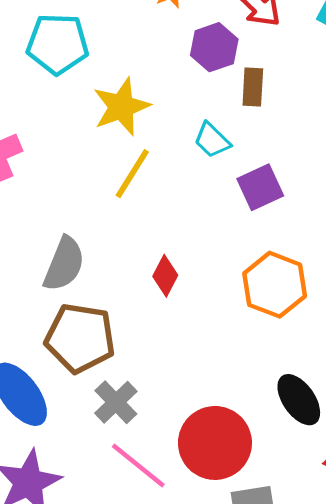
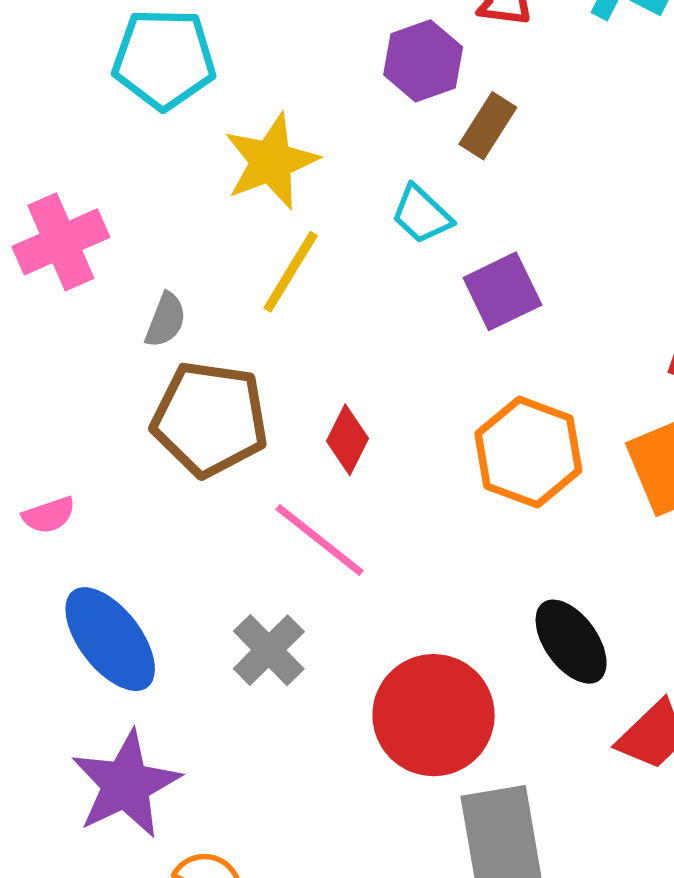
brown rectangle: (253, 87) -> (488, 126), turned 30
gray semicircle: (64, 264) -> (166, 320), moved, size x0.6
brown pentagon: (80, 338) -> (210, 419), moved
pink line: (138, 466) -> (320, 540), moved

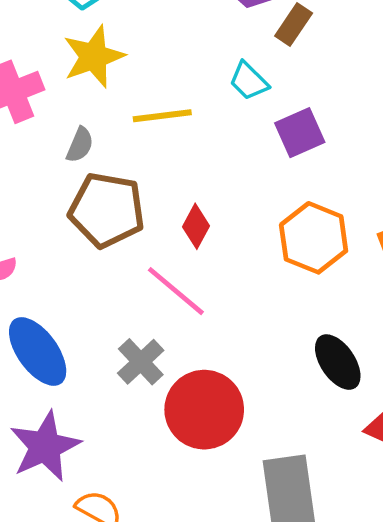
yellow star: (271, 161) -> (94, 57), moved
yellow line: (291, 272) -> (162, 116), turned 50
red circle: (434, 715) -> (204, 410), moved

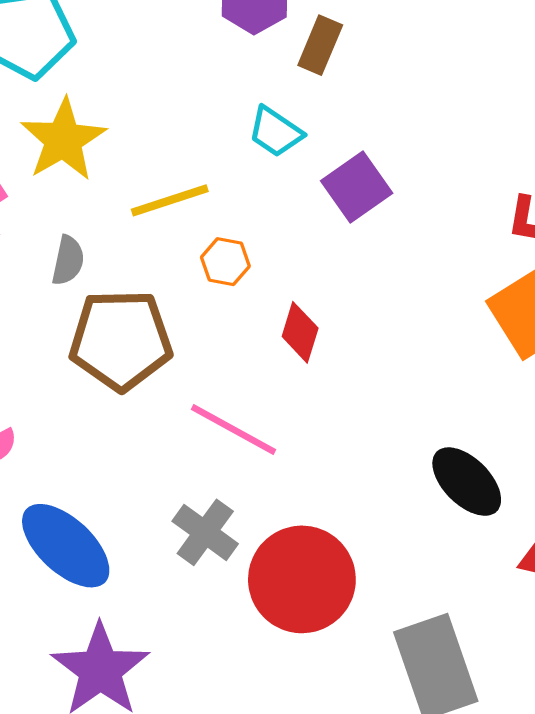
red diamond: (196, 226) -> (300, 332), moved
orange hexagon: (314, 238) -> (225, 262), moved, size x0.5

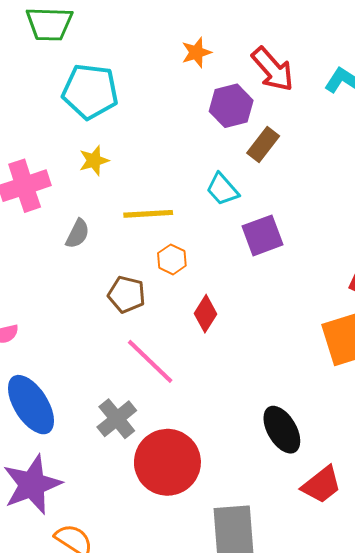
yellow star: (63, 140) -> (94, 161), size x0.6
brown pentagon: (121, 340) -> (127, 294), moved, size x0.6

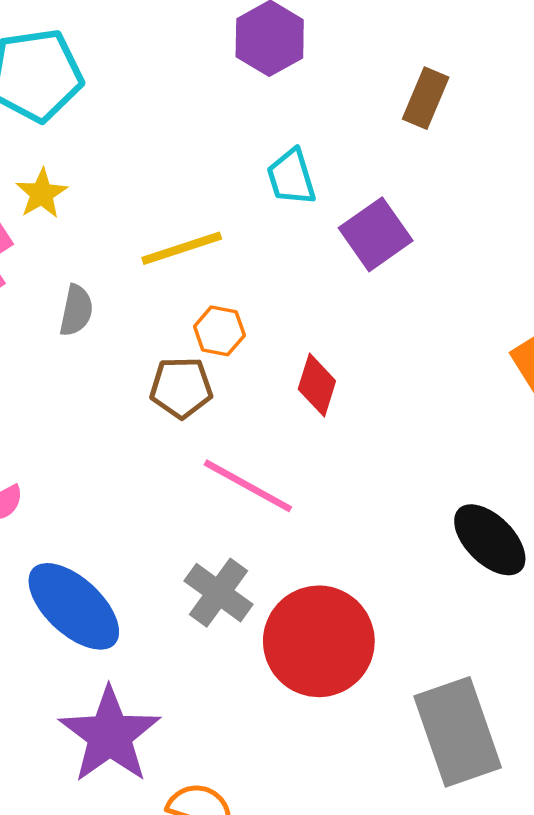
brown rectangle: (263, 144) -> (426, 98), moved
yellow star: (94, 161) -> (42, 194), moved
cyan trapezoid: (222, 189) -> (291, 177), turned 39
orange hexagon: (172, 259) -> (219, 331), moved

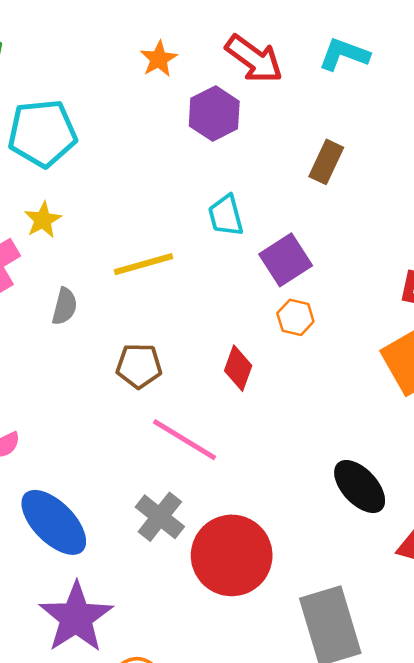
orange hexagon: (219, 331) -> (295, 317), moved

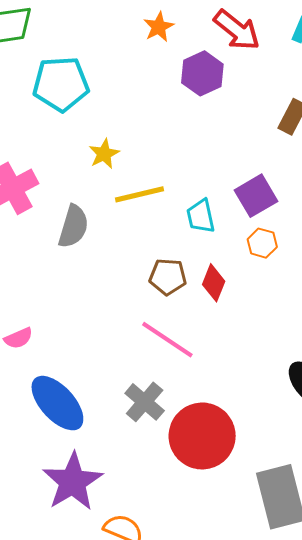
cyan trapezoid: (226, 215) -> (201, 216), moved
yellow star: (43, 220) -> (104, 154), moved
gray semicircle: (65, 306) -> (73, 226), size x1.4
brown pentagon: (139, 366) -> (168, 277), moved

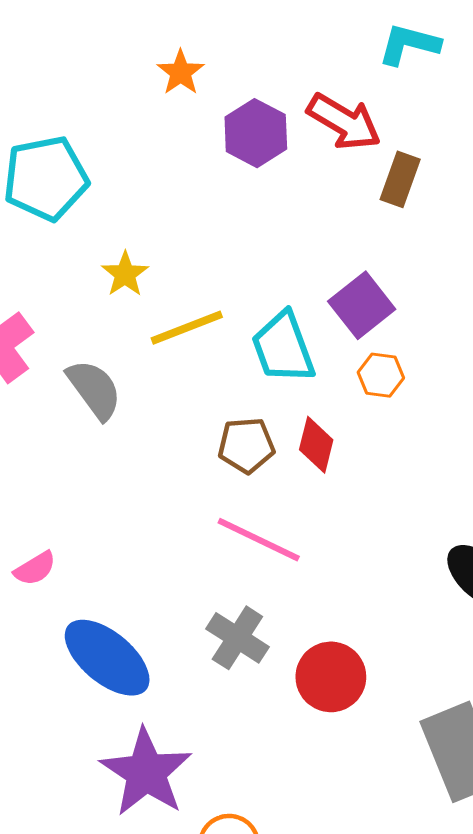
red arrow: (237, 30) -> (344, 122), moved
cyan trapezoid: (201, 216) -> (283, 348), size x1.4
gray semicircle: (73, 226) -> (94, 389), turned -45
red circle: (202, 436) -> (331, 677), size x0.7

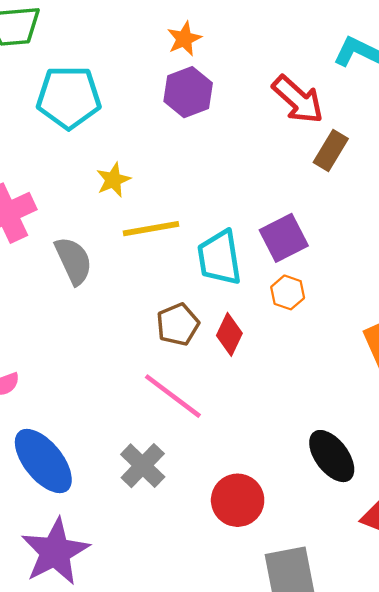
purple hexagon: (256, 133) -> (188, 92), moved
brown pentagon: (246, 445) -> (178, 324), turned -30
red circle: (331, 677) -> (238, 500), moved

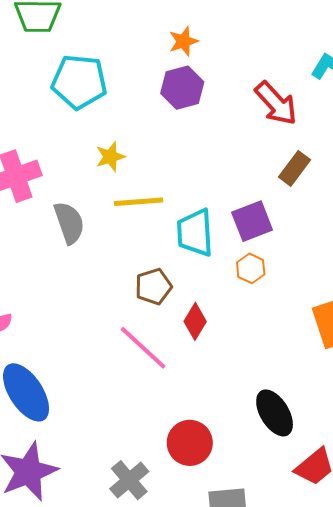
brown rectangle: (331, 150) -> (294, 168), moved
red diamond: (229, 334) -> (195, 321), moved
gray cross: (143, 466) -> (129, 480), moved

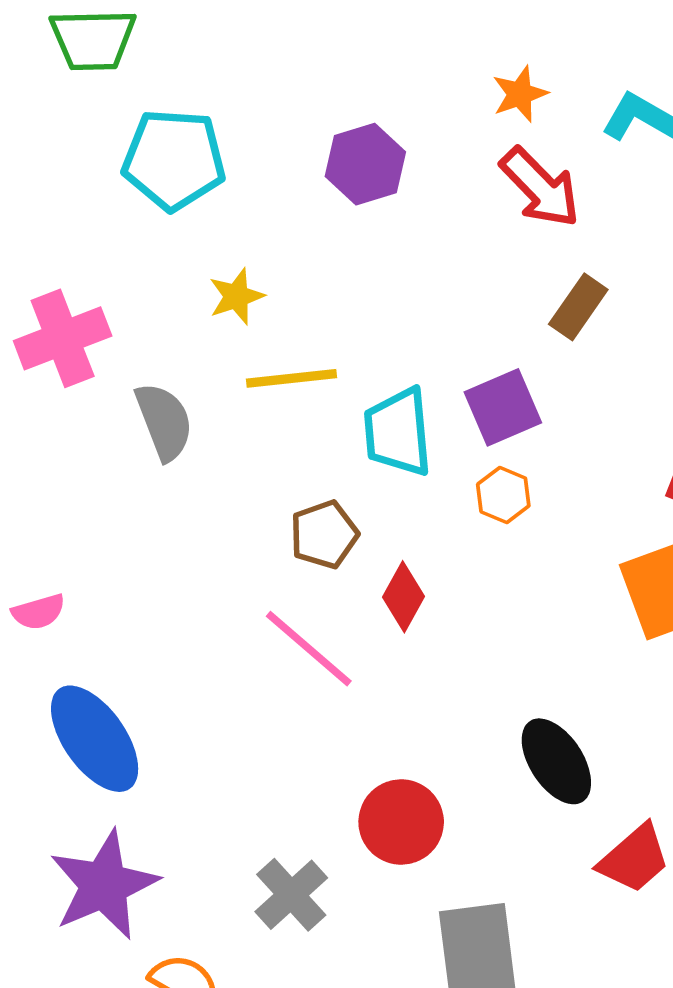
orange star: (183, 41) -> (520, 94), moved

